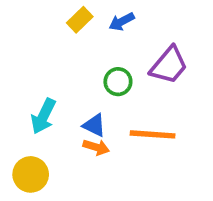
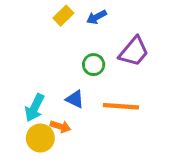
cyan arrow: (43, 116) -> (35, 108), moved
orange arrow: (96, 147) -> (60, 126), moved
yellow circle: (31, 174) -> (40, 138), moved

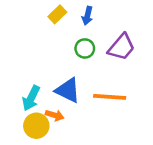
blue arrow: (96, 17) -> (87, 16), turned -48
green circle: (94, 65) -> (85, 48), moved
blue triangle: (75, 99) -> (68, 90), size x1.5

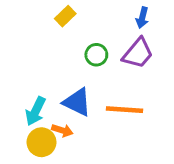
blue arrow: (87, 16) -> (142, 18), moved

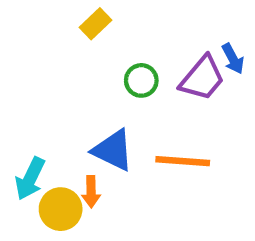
blue arrow: (142, 18) -> (233, 59), moved, turned -42
cyan arrow: (36, 111) -> (30, 179), moved
orange arrow: (62, 130) -> (91, 192), turned 72

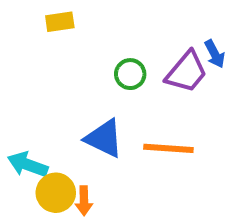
yellow rectangle: (95, 24) -> (60, 22), moved, turned 36
cyan arrow: (30, 179) -> (28, 165), turned 84
orange arrow: (91, 192) -> (84, 201), moved

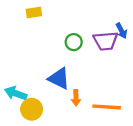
purple trapezoid: (187, 72) -> (106, 41), turned 45
orange line: (168, 148) -> (107, 107), moved
orange arrow: (84, 201) -> (76, 98), moved

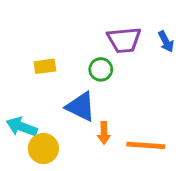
yellow rectangle: (34, 13) -> (45, 66), moved
purple trapezoid: (106, 41) -> (124, 40), moved
green circle: (74, 42) -> (101, 69), moved

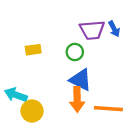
blue arrow: (166, 41) -> (114, 29), moved
blue triangle: (81, 107) -> (81, 80), moved
orange arrow: (104, 133) -> (77, 99), size x1.5

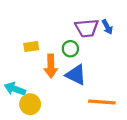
orange arrow: (77, 99) -> (51, 66), moved

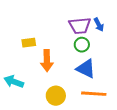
green circle: (70, 49) -> (82, 45), moved
blue triangle: (76, 75) -> (86, 69), moved
yellow circle: (30, 104) -> (56, 96), moved

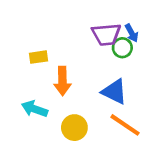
green circle: (82, 45) -> (122, 48), moved
cyan arrow: (14, 82) -> (35, 109), moved
orange line: (94, 94) -> (125, 125), turned 30

